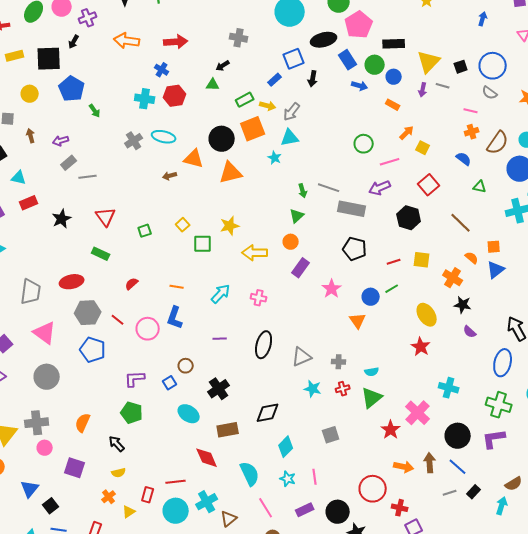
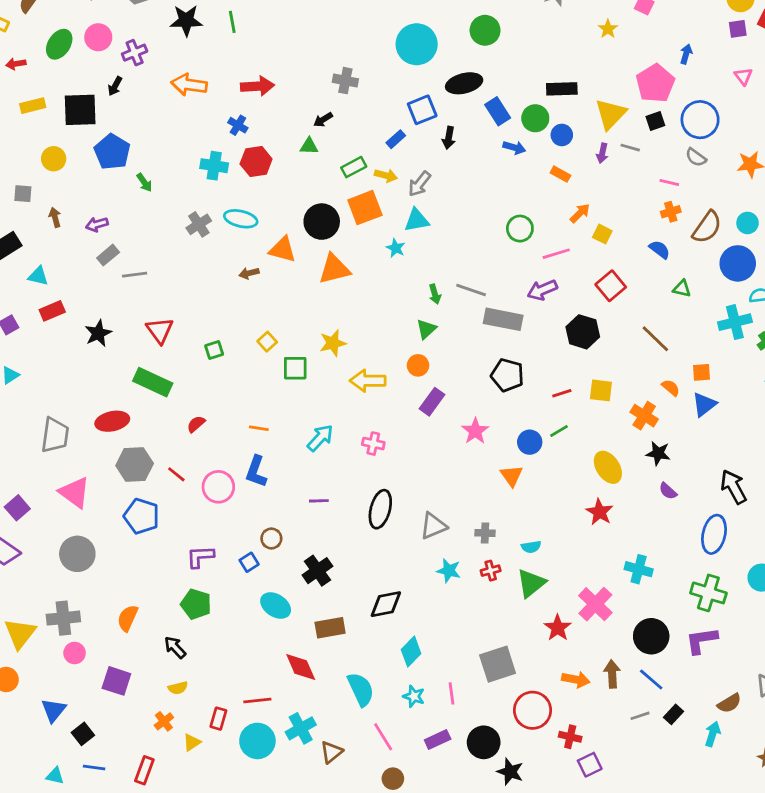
pink pentagon: (359, 25) -> (655, 83), moved
green rectangle: (101, 254) -> (153, 382), size x1.5
gray square: (331, 435) -> (498, 664), moved, size x1.5

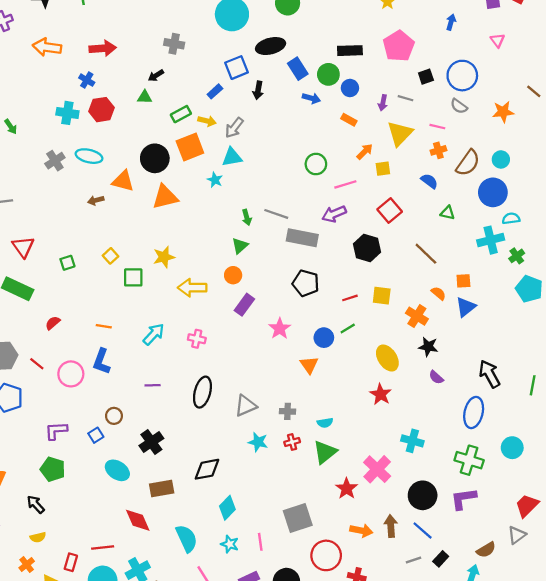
pink pentagon: (655, 83) -> (399, 46), moved
yellow triangle: (611, 114) -> (400, 133), moved
yellow square: (602, 234) -> (383, 169), turned -35

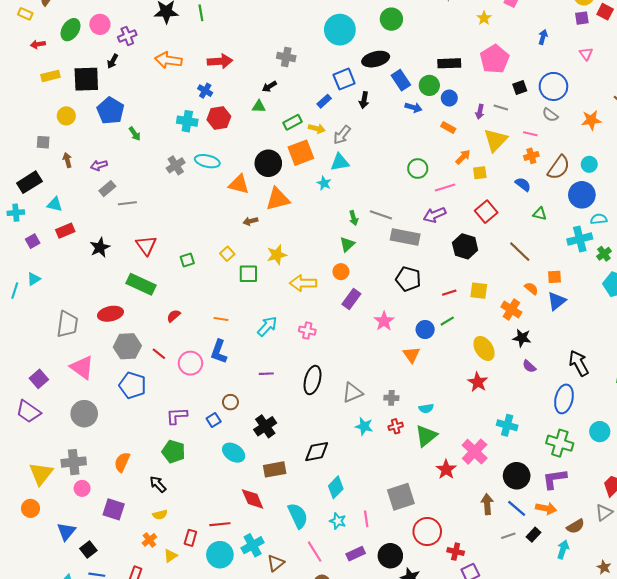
brown arrow: (96, 200) -> (250, 221), moved
orange arrow: (361, 530) -> (546, 508), moved

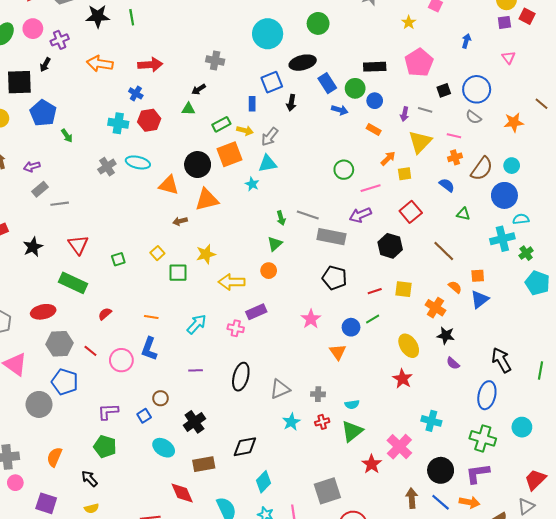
blue rectangle: (324, 101) -> (252, 104), turned -48
purple rectangle: (351, 299) -> (256, 312), moved, turned 30
gray circle: (84, 414) -> (39, 404), moved
cyan star: (364, 426) -> (291, 422), turned 30

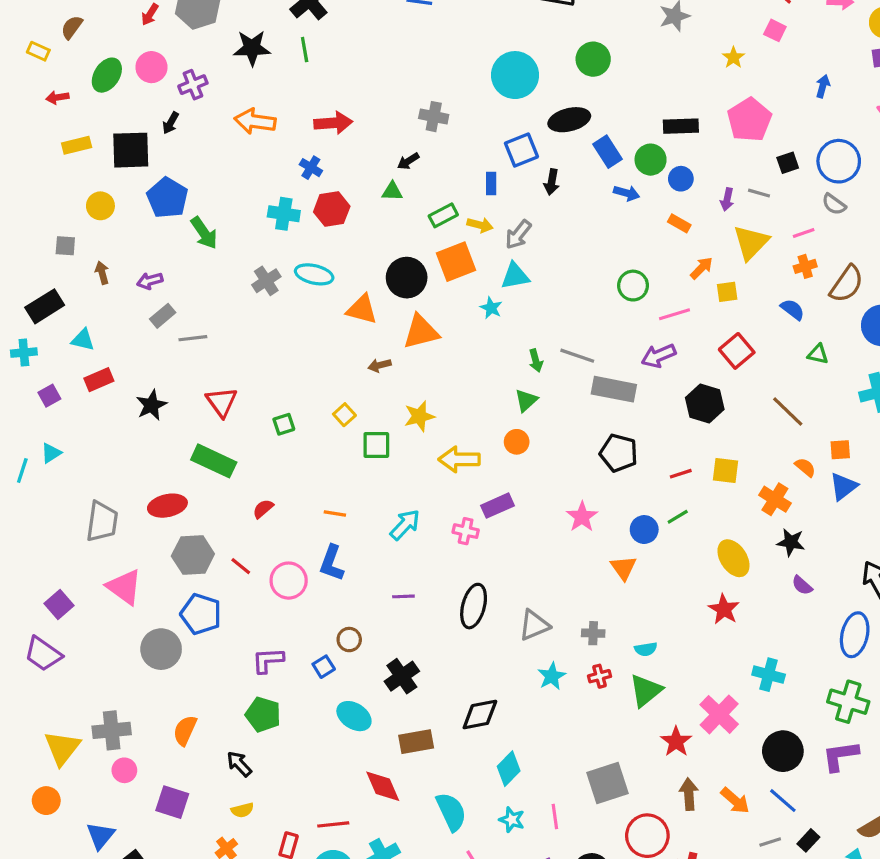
green arrow: (67, 136) -> (204, 233), size x1.5
pink line: (454, 136) -> (804, 233), turned -32
brown arrow: (412, 498) -> (689, 794), moved
orange arrow: (469, 502) -> (735, 801), moved, turned 30

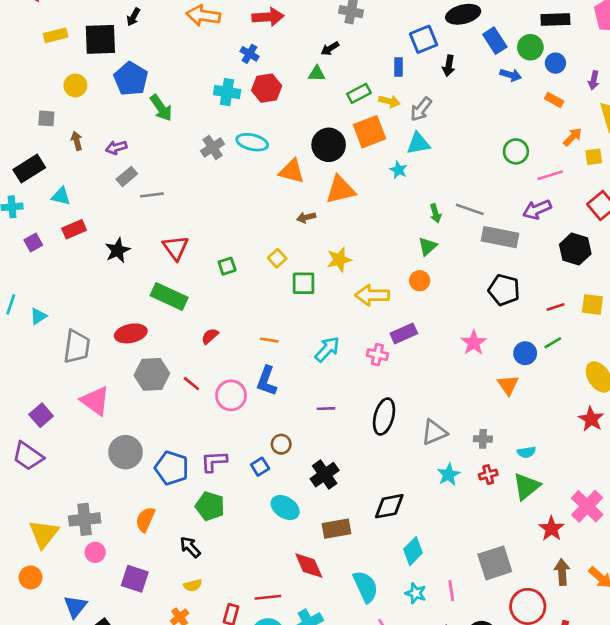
cyan triangle: (51, 453) -> (38, 316), moved
blue pentagon: (201, 614) -> (172, 468), moved

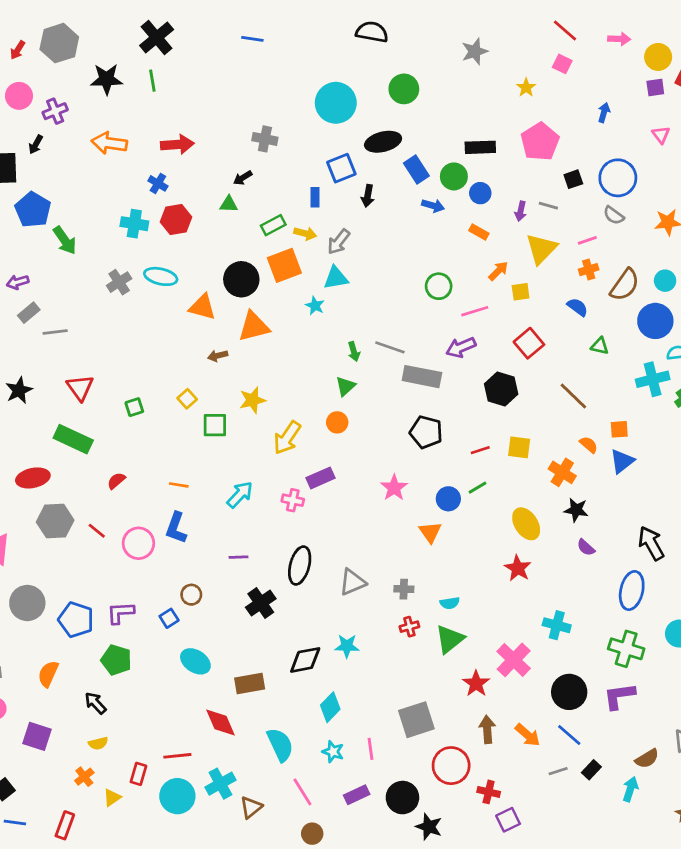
yellow arrow: (372, 295) -> (287, 438), turned -56
black cross: (325, 475) -> (261, 603), moved
cyan star: (449, 475) -> (347, 646), moved, turned 30

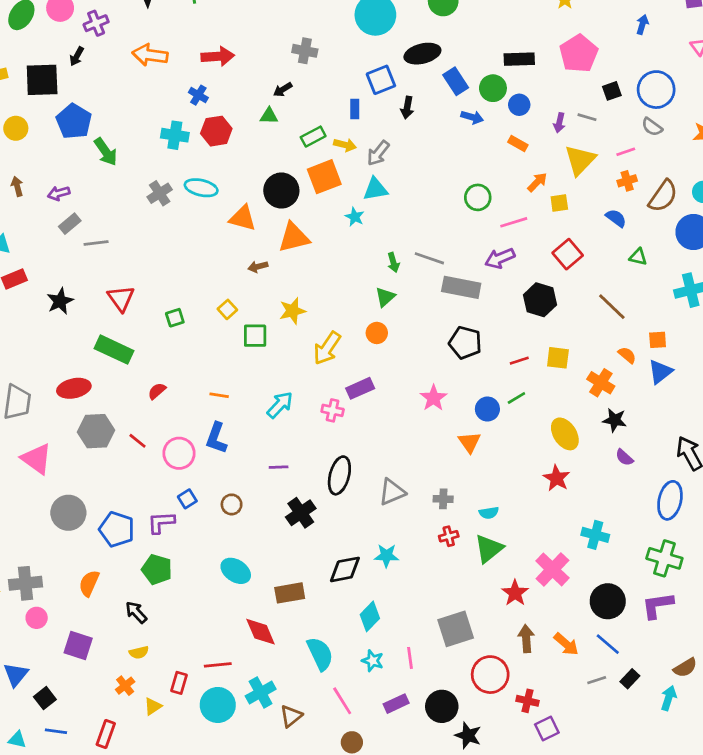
blue square: (169, 618) -> (187, 499), moved

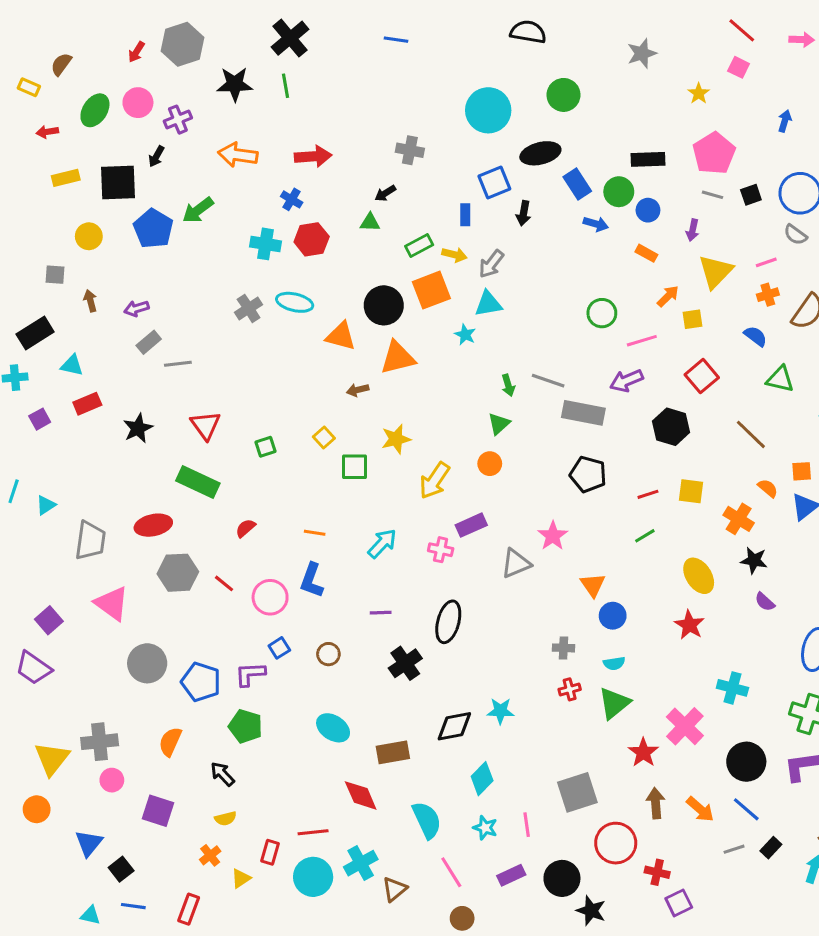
gray line: (587, 117) -> (713, 195), moved
green arrow: (106, 152) -> (198, 210), moved, turned 88
green triangle: (638, 257) -> (780, 379), size x1.4
blue circle: (487, 409) -> (613, 616), moved
gray triangle: (392, 492) -> (516, 563), moved

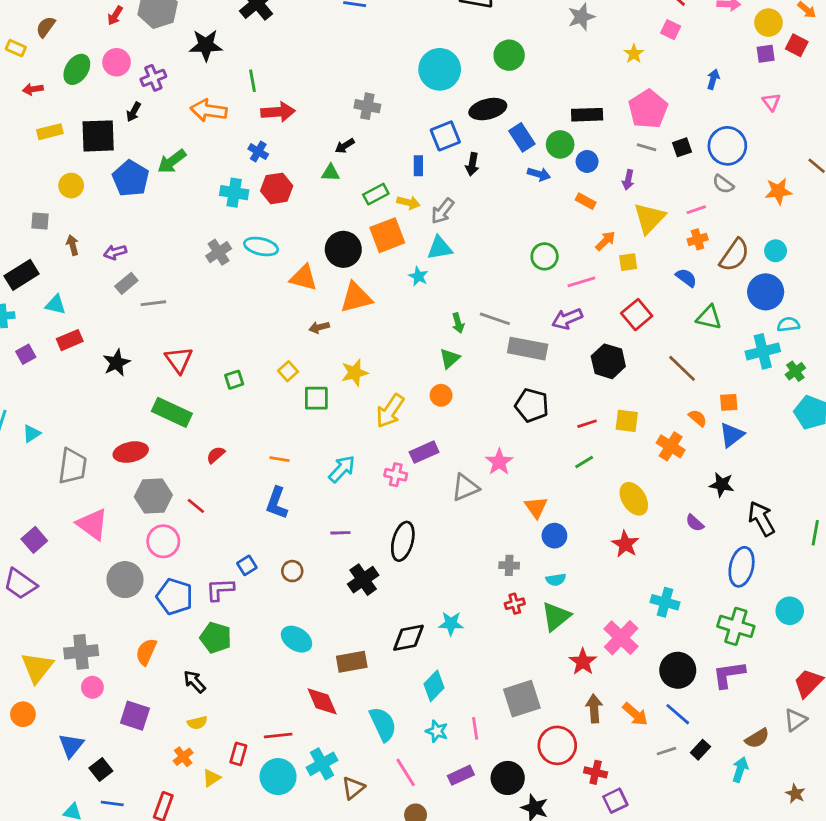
green line: (285, 86) -> (253, 81), moved
black star: (754, 560) -> (722, 485), moved
pink circle: (270, 597) -> (163, 541), moved

